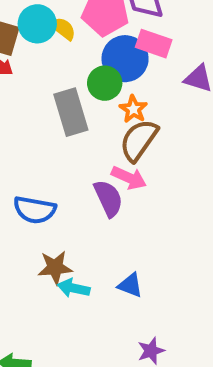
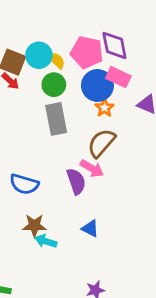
green circle: (105, 83) -> (54, 85), moved
orange star: (133, 109) -> (105, 108), moved
blue triangle: (130, 285) -> (90, 228), moved

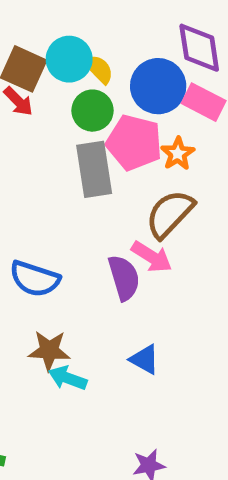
pink pentagon: (87, 52) -> (134, 143), moved
blue circle: (97, 86) -> (158, 86), moved

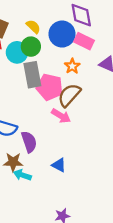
cyan circle: (69, 59) -> (17, 52), moved
pink pentagon: (134, 143) -> (50, 87), moved
purple semicircle: (124, 278) -> (29, 142), moved

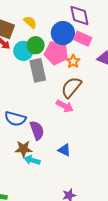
yellow semicircle: (33, 27) -> (30, 22), moved
pink pentagon: (50, 87) -> (56, 53), moved

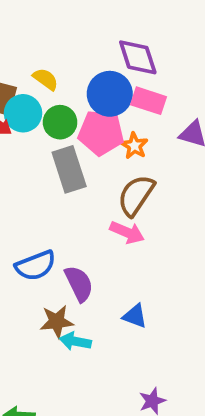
cyan circle: (23, 51) -> (23, 113), moved
blue semicircle: (15, 119) -> (36, 266), turned -30

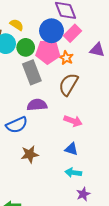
pink rectangle: (148, 101) -> (72, 33), turned -60
pink arrow: (127, 232) -> (73, 121), moved
purple semicircle: (79, 284) -> (37, 105), moved, turned -66
cyan arrow: (75, 341) -> (73, 173), moved

